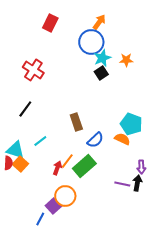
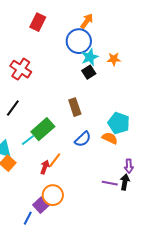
brown rectangle: (76, 122) -> (75, 107), moved
green rectangle: (84, 166) -> (43, 129), moved

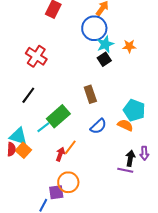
black arrow: (125, 182) -> (130, 158), moved
purple square: (41, 205) -> (56, 192), turned 35

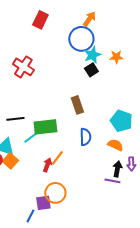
black line: (28, 95) -> (15, 119), moved, turned 48
green rectangle: (58, 116) -> (45, 127), turned 35
orange semicircle: (125, 125) -> (115, 145), moved
blue semicircle: (98, 126) -> (85, 137), turned -48

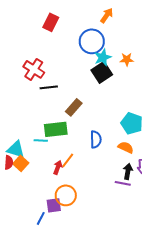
orange arrow: (89, 19) -> (107, 15), moved
black square: (91, 70) -> (102, 72), size x1.5
brown rectangle: (77, 105) -> (74, 107), moved, turned 60
black line: (15, 119) -> (49, 87), moved
cyan line: (30, 138) -> (41, 140), turned 40

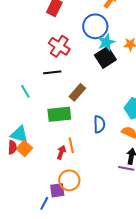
red cross: (34, 69) -> (59, 46), moved
cyan line: (41, 140) -> (25, 91), moved, turned 56
orange line: (68, 160) -> (71, 145), turned -49

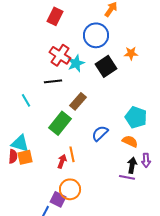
cyan star: (106, 42) -> (76, 63), moved
green rectangle: (59, 114) -> (60, 123), turned -45
blue semicircle: (99, 124) -> (100, 133), turned -132
orange square: (24, 148) -> (25, 157), turned 35
purple square: (57, 190) -> (58, 199), turned 35

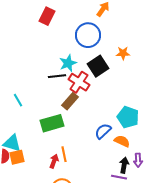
red cross: (60, 55) -> (79, 82), moved
black line: (53, 81) -> (57, 76), moved
green rectangle: (60, 123) -> (52, 123), turned 35
blue semicircle: (100, 133) -> (103, 131), moved

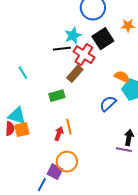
green rectangle: (52, 123) -> (57, 96), size x0.7
orange semicircle: (122, 141) -> (122, 77), moved

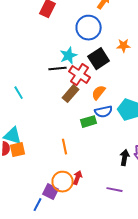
orange semicircle: (122, 77) -> (99, 93), moved, turned -77
green rectangle: (57, 96) -> (89, 122), moved
blue semicircle: (108, 104) -> (104, 112), moved, turned -150
red arrow: (59, 134) -> (78, 178), moved
purple line: (124, 150) -> (115, 190), moved

